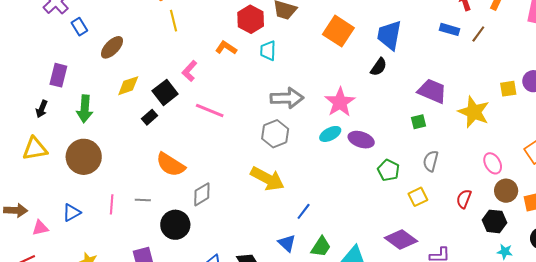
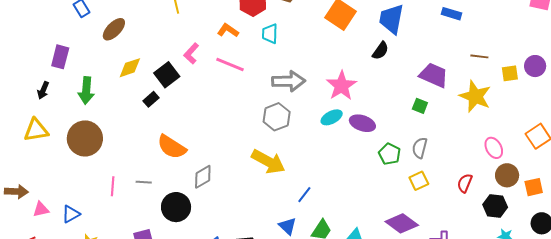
brown line: (478, 34) -> (479, 56), moved, turned 60
pink line: (210, 110) -> (230, 65), moved
green square: (419, 122) -> (420, 106), turned 35
gray semicircle: (431, 161) -> (420, 148), moved
blue triangle: (72, 213) -> (71, 214), moved

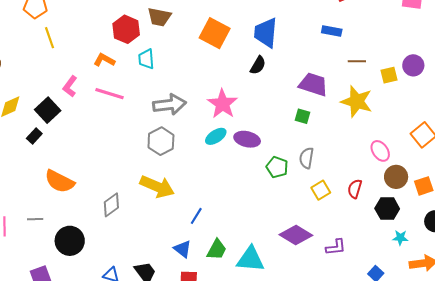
blue rectangle: (452, 14) -> (332, 31), moved
gray diamond: (203, 177) -> (111, 205), moved
yellow square: (419, 181) -> (321, 190), moved

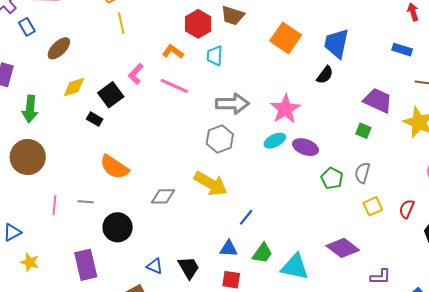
black rectangle: (34, 136) -> (95, 119), turned 70
gray diamond: (111, 205) -> (163, 196), turned 30
purple L-shape: (336, 247) -> (380, 277), moved
blue triangle: (183, 249) -> (229, 249), turned -42

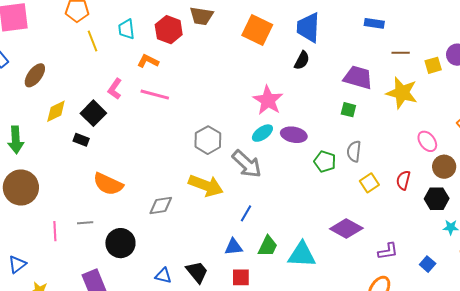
cyan trapezoid: (215, 56) -> (126, 29), moved
gray arrow: (232, 104) -> (247, 164), moved, turned 52

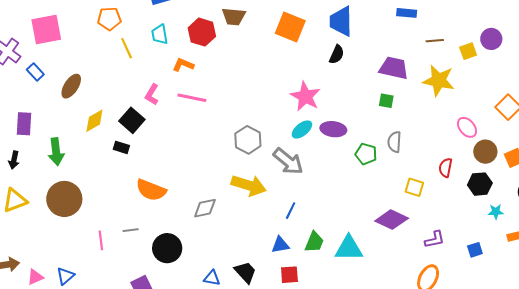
yellow square: (369, 183) -> (414, 187), moved, turned -36
blue square: (428, 264) -> (475, 250), turned 35

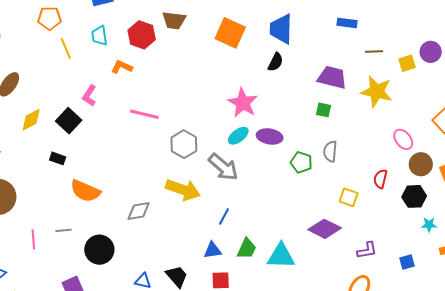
pink line: (192, 98) -> (144, 114), moved
black rectangle: (121, 147) -> (58, 158), moved

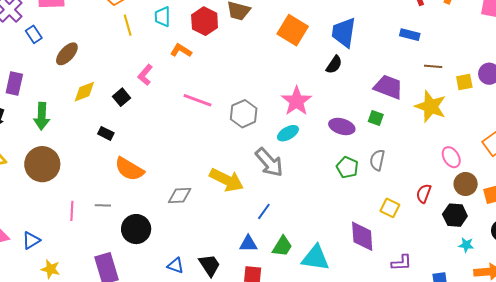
black square: (69, 121) -> (121, 97), size x0.7
purple ellipse: (270, 136) -> (342, 127), moved
gray hexagon: (184, 144) -> (244, 114), moved
purple diamond: (325, 229) -> (362, 236), turned 52

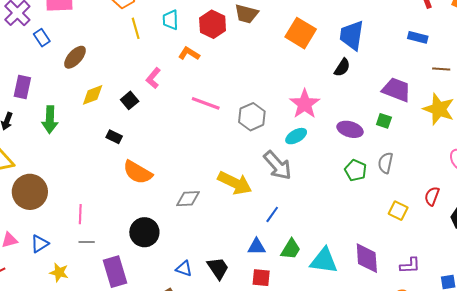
brown circle: (42, 164) -> (30, 192), moved
gray line: (103, 205) -> (87, 242), moved
purple diamond: (362, 236) -> (367, 258), moved

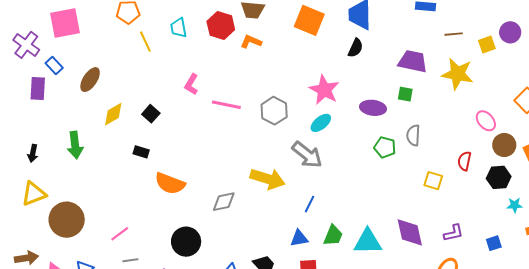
orange L-shape: (189, 54) -> (251, 42), moved
pink L-shape: (153, 78) -> (191, 84), moved
purple rectangle: (22, 87) -> (38, 89), moved
pink line: (80, 214) -> (120, 234), turned 60

